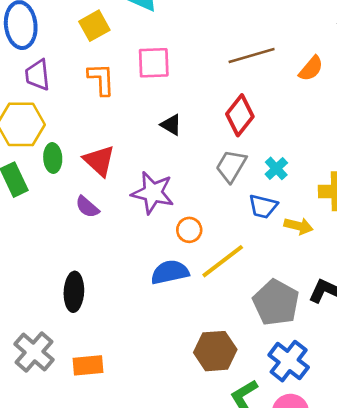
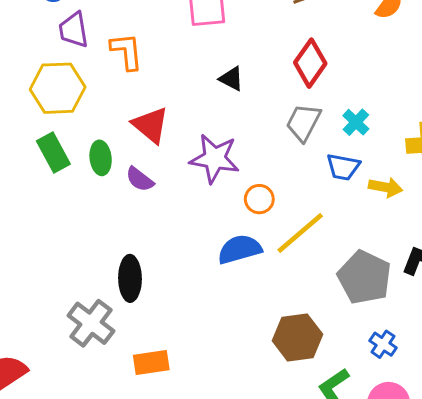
orange L-shape: (101, 79) -> (127, 51), moved
green ellipse: (53, 158) -> (101, 158), moved
gray cross: (34, 352) -> (91, 323), moved
blue cross: (289, 361) -> (383, 344), size x0.6

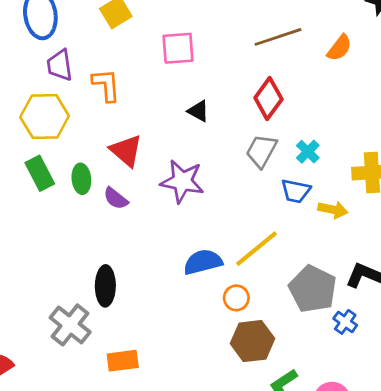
orange circle: (259, 199) -> (236, 298), moved
blue cross: (383, 344) -> (345, 322), moved

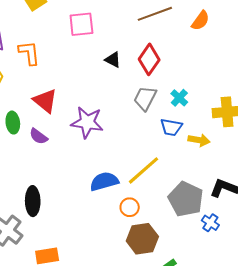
black triangle: (198, 111) -> (113, 60), moved

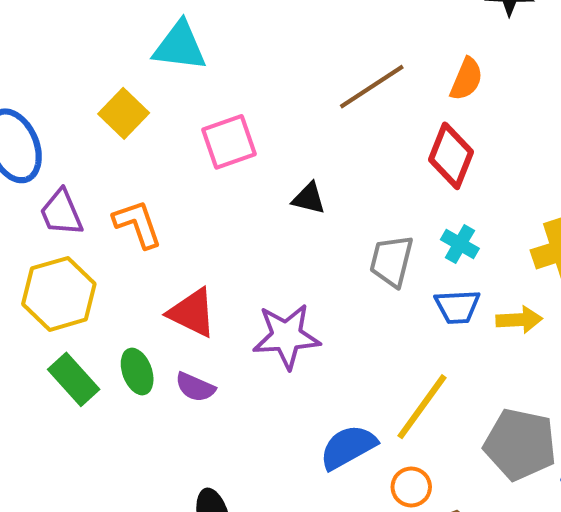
red diamond: (149, 59) -> (451, 156), moved

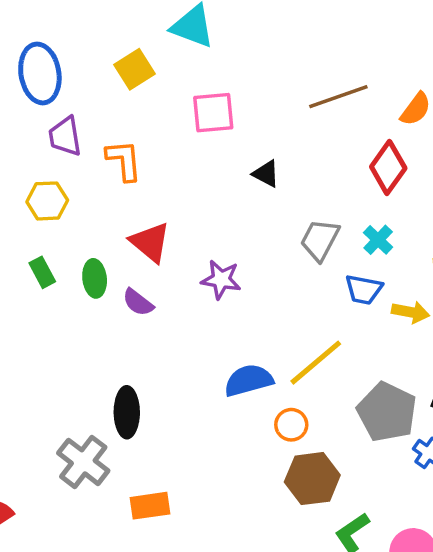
yellow hexagon: (59, 294) -> (47, 201), size x0.7
purple star: (286, 336) -> (221, 280), size x0.7
green rectangle: (74, 379) -> (42, 272), size x0.7

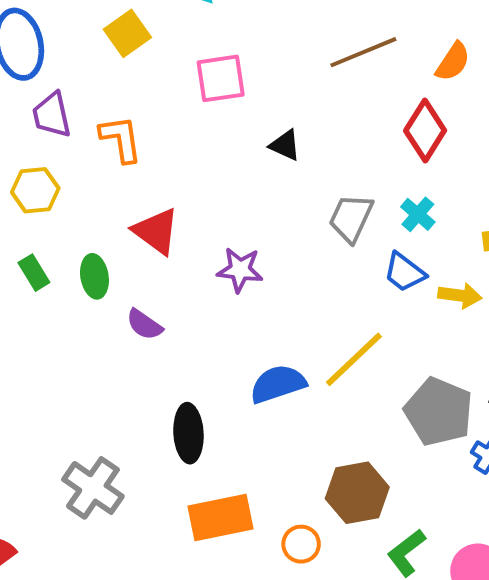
blue trapezoid: (364, 289) -> (404, 272), turned 30
purple semicircle: (138, 302) -> (144, 325), moved
black ellipse: (127, 412) -> (188, 433), moved
orange circle: (291, 425) -> (301, 544), moved
orange rectangle: (150, 506) -> (220, 517), moved, size x1.4

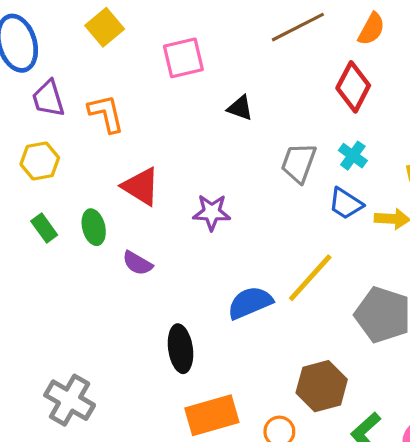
gray cross: (93, 488) -> (70, 400), moved

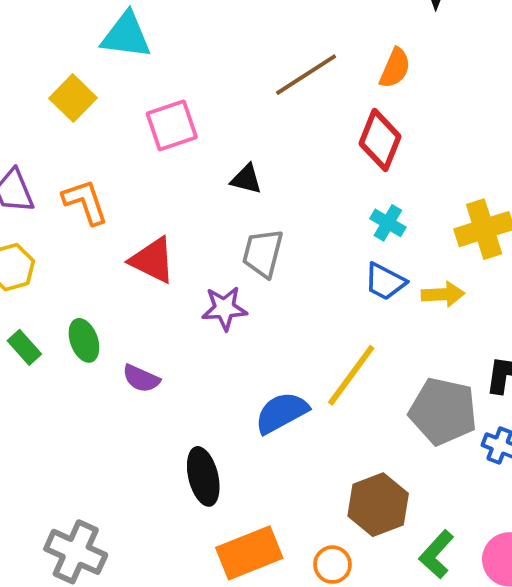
gray trapezoid: (299, 163) -> (263, 253), moved
red triangle: (141, 186) -> (153, 260), moved

